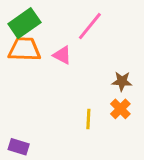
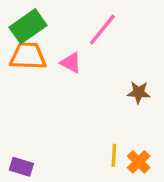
orange cross: (120, 109) -> (139, 162), moved
yellow line: (88, 119) -> (114, 155), moved

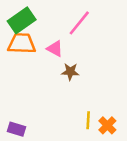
brown star: (139, 92) -> (70, 72), moved

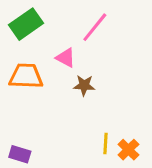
orange trapezoid: (22, 43) -> (26, 76), moved

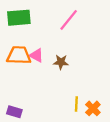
green rectangle: (26, 24) -> (19, 18), turned 30
pink triangle: (66, 58) -> (37, 55), moved

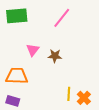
orange trapezoid: (19, 55) -> (17, 76), moved
pink triangle: (37, 55) -> (33, 50), turned 40

